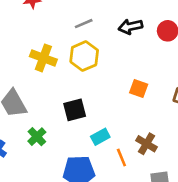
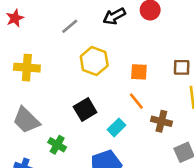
yellow hexagon: (84, 56) -> (94, 61), moved
yellow cross: (43, 58) -> (27, 68), moved
orange line: (121, 157) -> (136, 101), moved

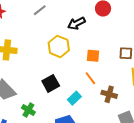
black arrow: (114, 16) -> (76, 23), moved
gray line: (70, 26) -> (40, 10), moved

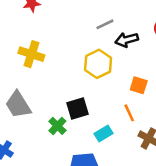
gray line: (40, 10) -> (105, 24), moved
green cross: (28, 110) -> (57, 126), moved

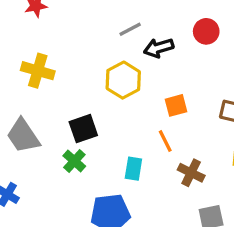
orange square: (139, 85) -> (176, 105), turned -30
black square: (78, 109) -> (83, 129), moved
cyan rectangle: (103, 134) -> (133, 169), turned -48

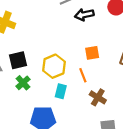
yellow hexagon: (123, 80) -> (54, 66), moved
black square: (83, 129) -> (18, 60), moved

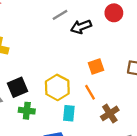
green cross: (23, 83) -> (27, 111), turned -32
brown cross: (98, 97) -> (110, 113), turned 35

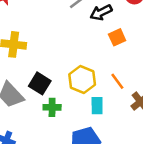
orange square: (96, 67) -> (117, 37), moved
black square: (18, 87) -> (40, 83), turned -30

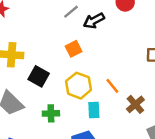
orange square: (117, 37) -> (74, 49), moved
black square: (40, 83) -> (39, 76), moved

